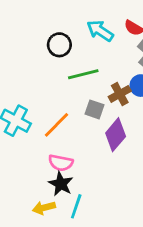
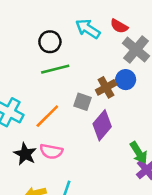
green line: (83, 74) -> (55, 69), moved
black star: (61, 184) -> (25, 154), moved

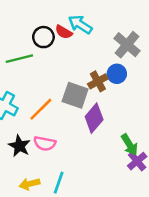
red semicircle: (119, 26) -> (64, 32), moved
green line: (55, 69) -> (19, 59), moved
gray square: (83, 102) -> (75, 95), size x1.5

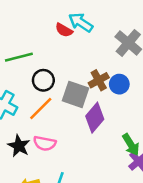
black circle: (43, 37) -> (43, 80), moved
blue circle: (117, 74) -> (119, 84), moved

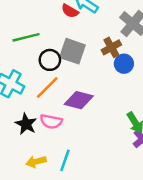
brown cross: (99, 80) -> (111, 47), moved
gray square: (76, 94) -> (72, 51), moved
purple diamond: (95, 118) -> (79, 100), moved, turned 64

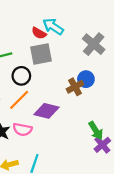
brown cross: (111, 47) -> (75, 87), moved
gray square: (72, 51) -> (41, 54), moved, turned -30

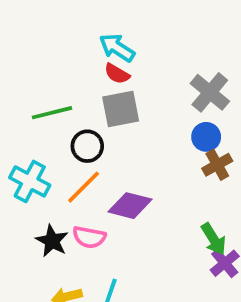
cyan arrow: (53, 27) -> (117, 48), moved
blue circle: (86, 79) -> (206, 137), moved
brown cross: (75, 87) -> (217, 165), moved

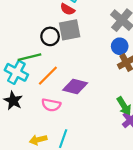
green line: (52, 113) -> (29, 57), moved
black circle: (87, 146) -> (50, 36), moved
black star: (52, 241) -> (13, 101), moved

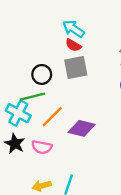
black circle: (50, 36) -> (42, 74), moved
pink semicircle: (51, 105) -> (42, 147), moved

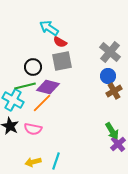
cyan arrow: (73, 29) -> (49, 28), moved
purple diamond: (82, 128) -> (48, 87), moved

